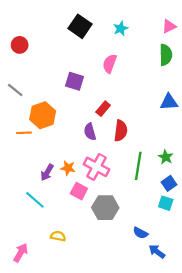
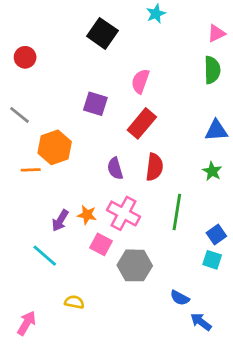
cyan star: (121, 28) -> (156, 14), moved
red rectangle: (103, 109) -> (142, 123), moved, size x1.5
green star: (166, 157) -> (212, 171), moved

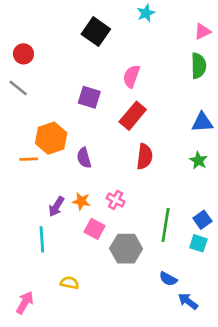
gray line: (19, 115) -> (18, 88), moved
purple semicircle: (115, 168) -> (84, 158), moved
green line: (177, 212) -> (166, 225), moved
pink cross: (124, 213) -> (116, 200), size x0.6
cyan line: (45, 256) -> (42, 239), turned 45

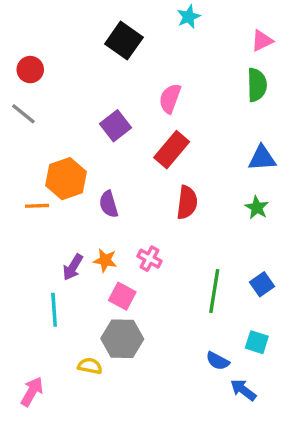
purple square: (89, 97) -> (115, 126), turned 35
cyan square: (198, 243) -> (257, 342), moved
gray hexagon: (126, 249) -> (122, 339), moved

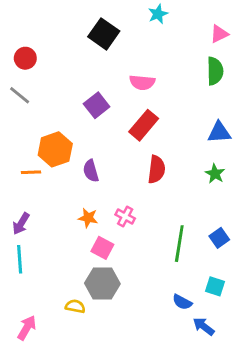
pink semicircle: (170, 99) -> (142, 82), turned -105
purple arrow: (73, 267) -> (21, 224), moved
cyan line: (54, 310) -> (20, 259), moved

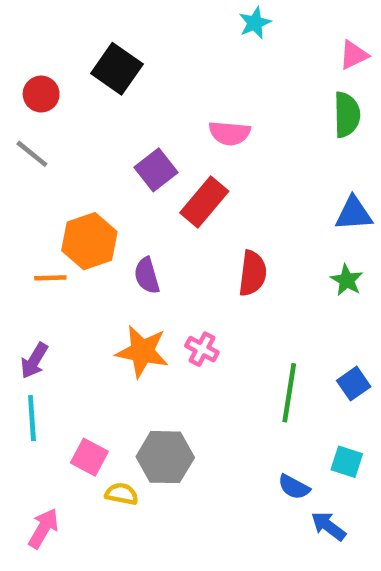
black square: (104, 34) -> (117, 69), moved
red rectangle: (144, 125) -> (204, 202), moved
orange star: (88, 218) -> (142, 351), size x1.6
pink square: (102, 248) -> (89, 457), moved

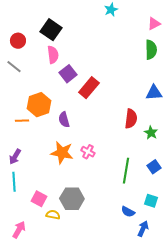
pink semicircle: (230, 133) -> (53, 55), moved, turned -102
red semicircle: (253, 273) -> (131, 119), moved
green star: (347, 280) -> (151, 133), moved
blue arrow: (328, 526) -> (143, 229), turned 77

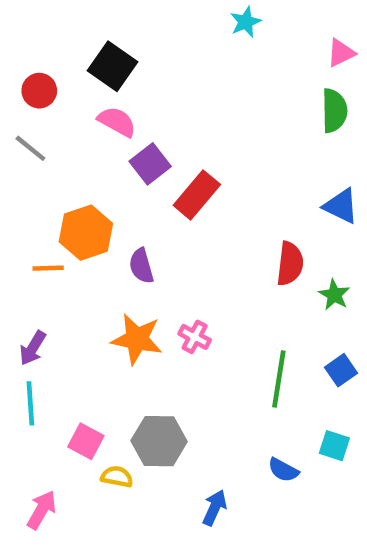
pink semicircle: (53, 55) -> (117, 122), turned -54
blue triangle: (154, 93) -> (341, 206), turned 30
blue arrow: (143, 229) -> (215, 508), moved

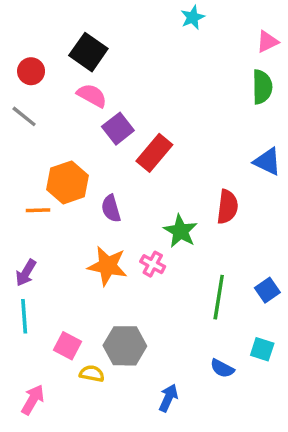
green star: (334, 295) -> (180, 231), moved, size x1.4

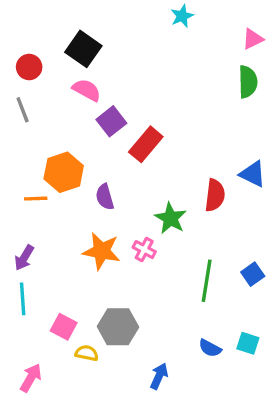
gray line: (24, 116) -> (23, 110), turned 30
blue triangle: (267, 162) -> (253, 174), moved
cyan square: (262, 349) -> (248, 343), moved

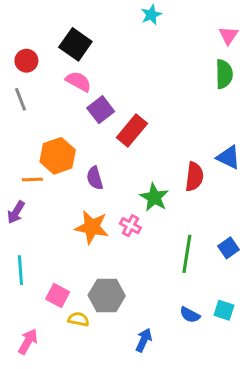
cyan star: (182, 16) -> (151, 15), moved
pink triangle: (253, 39) -> (228, 35), turned -30
purple arrow: (24, 258) -> (16, 212), moved

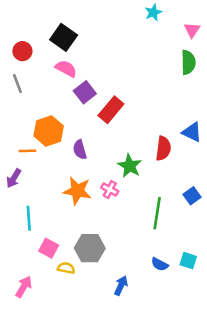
cyan star: (151, 15) -> (153, 12), moved
blue square: (228, 248) -> (192, 196), moved
cyan line: (20, 270) -> (29, 218), moved

